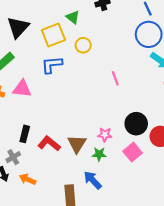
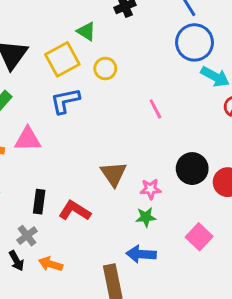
brown triangle: (77, 144) -> (114, 174), moved
pink square: (133, 152) -> (199, 237), moved
blue arrow: (93, 180) -> (141, 254), turned -36

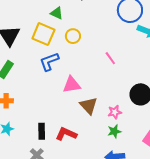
yellow square: (62, 59) -> (43, 34), turned -30
pink triangle: (28, 139) -> (72, 85), moved

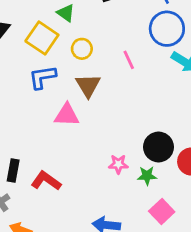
pink line: (110, 58) -> (129, 60), moved
brown triangle: (89, 106) -> (88, 85), moved
green star: (114, 131) -> (147, 176), moved

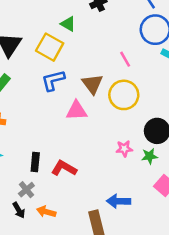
yellow circle: (82, 49) -> (124, 95), moved, size x1.6

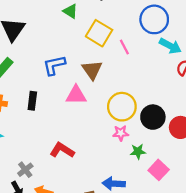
yellow square: (50, 47) -> (99, 33), moved
yellow circle: (124, 95) -> (122, 107), moved
green star: (149, 156) -> (138, 152), moved
black rectangle: (35, 162) -> (32, 101), moved

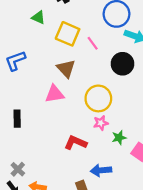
blue L-shape: (54, 65) -> (15, 61), moved
black rectangle: (32, 101) -> (17, 119), moved
black circle: (153, 117) -> (123, 64), moved
red L-shape: (62, 150) -> (76, 143), moved

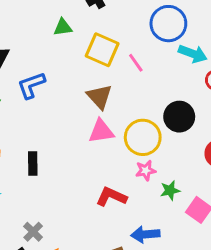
green triangle: (38, 18) -> (63, 27), turned -32
black circle: (123, 64) -> (179, 117), moved
pink triangle: (55, 94) -> (101, 131), moved

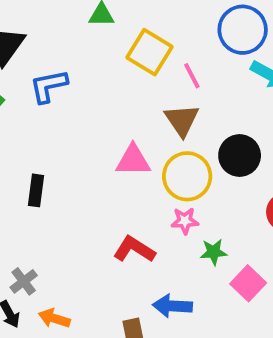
brown triangle: (100, 97) -> (182, 120), moved

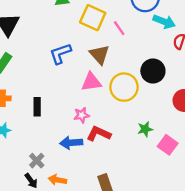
blue L-shape: (49, 86) -> (60, 54), moved
brown triangle: (182, 120) -> (99, 55), moved
pink star: (185, 221) -> (82, 115), moved
blue arrow: (172, 306) -> (71, 143), moved

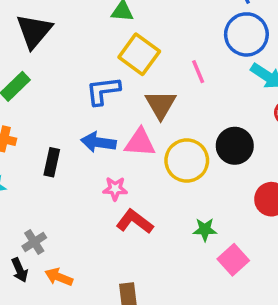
yellow square: (93, 18) -> (139, 54), moved
blue arrow: (71, 143) -> (98, 142), moved

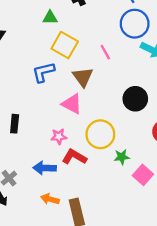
blue arrow: (98, 142) -> (45, 168), moved
pink triangle: (140, 142) -> (72, 104), turned 30
yellow circle: (187, 160) -> (100, 134), moved
orange arrow: (59, 277) -> (50, 199), moved

